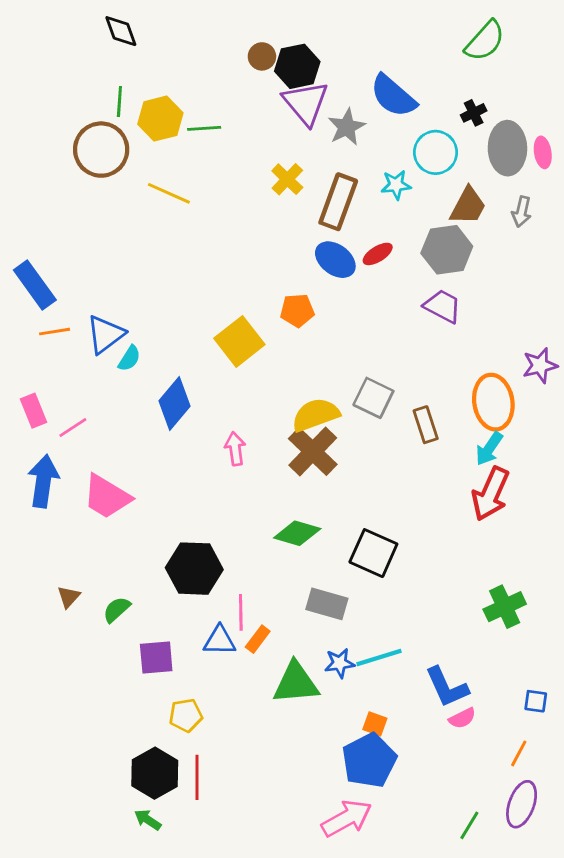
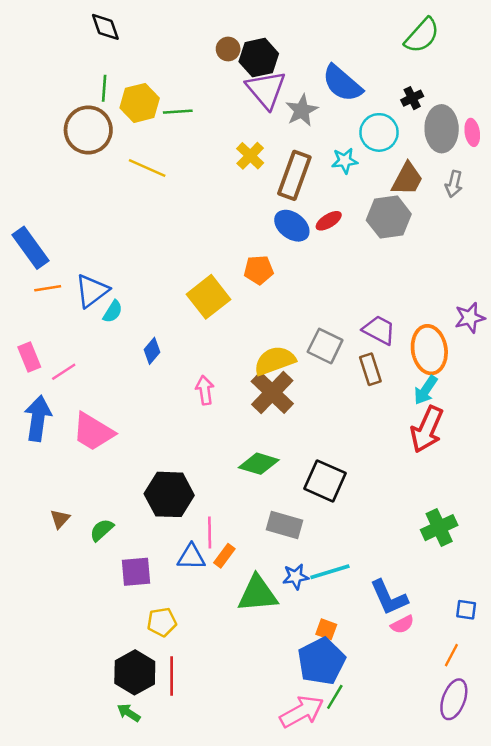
purple trapezoid: (443, 306) -> (379, 330), moved
blue diamond: (174, 404) -> (152, 351), size x0.6
green line: (469, 825) -> (335, 697), moved

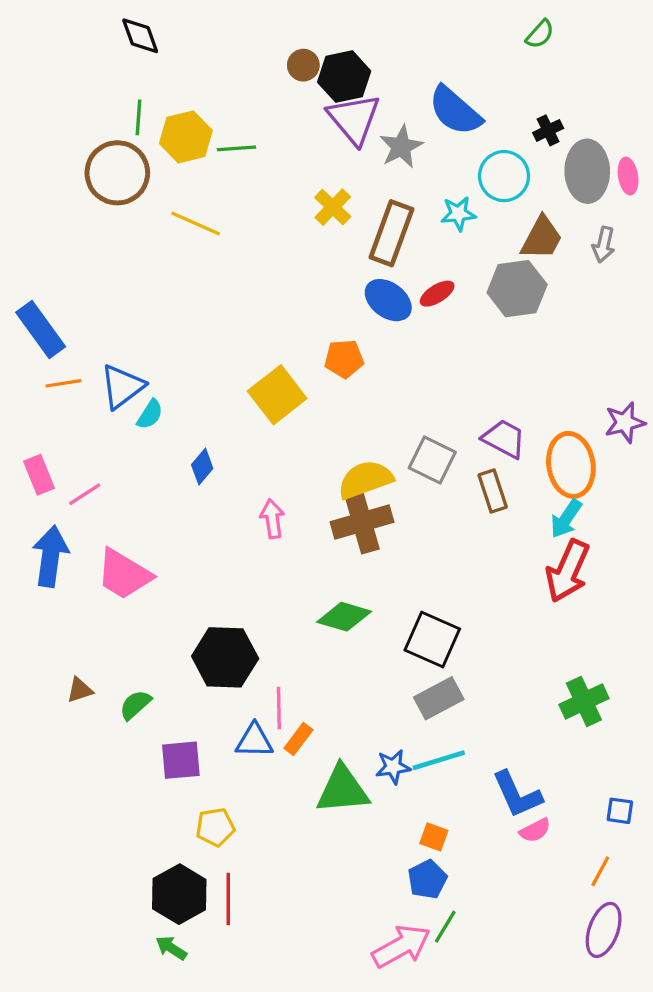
green semicircle: (422, 36) -> (540, 34), moved, size x0.6
brown cross: (272, 393) -> (362, 522), turned 30
brown triangle: (60, 519) -> (80, 690), turned 30
gray rectangle: (285, 525) -> (439, 698), moved, turned -44
blue pentagon: (321, 661) -> (427, 879), size x0.6

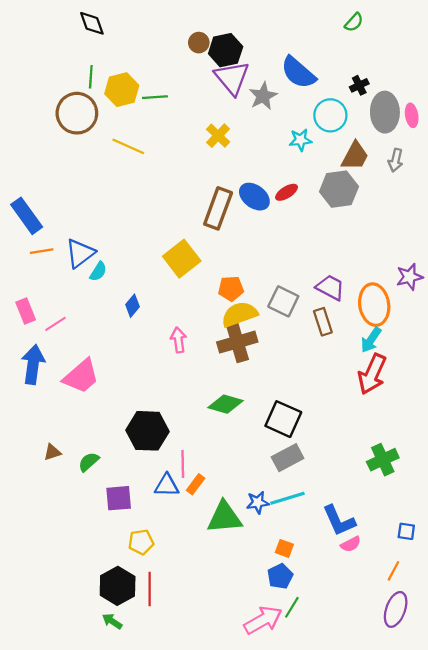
brown rectangle: (391, 233) -> (218, 208), moved
orange pentagon: (344, 359) -> (231, 289), moved
pink trapezoid: (124, 574) -> (81, 376), turned -72

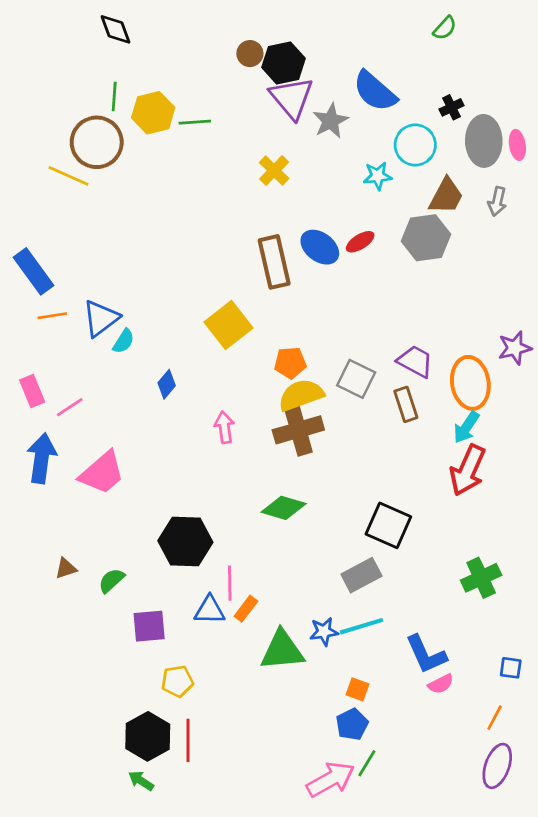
yellow line: (128, 146) -> (68, 176), moved
brown rectangle: (218, 208) -> (274, 262), turned -33
black square: (283, 419) -> (388, 525), moved

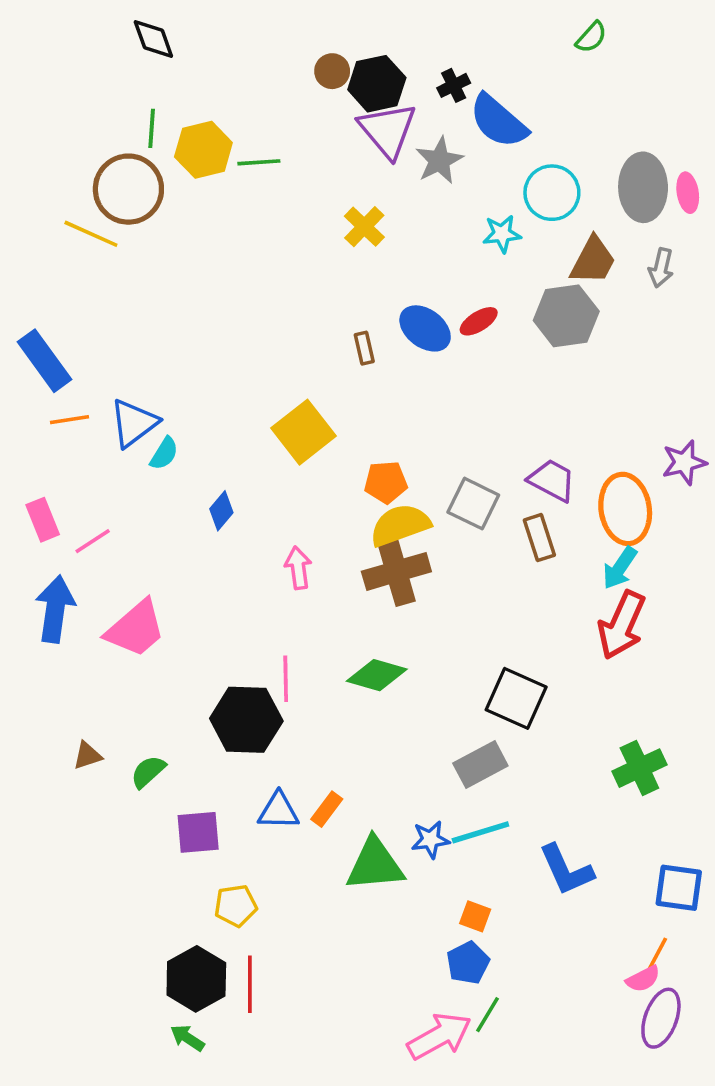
black cross: (452, 107) -> (454, 85), moved
brown rectangle: (274, 262) -> (364, 348), size x0.5
pink line: (230, 583) -> (286, 679), moved
blue square: (511, 668) -> (679, 888), size x1.6
pink semicircle: (441, 684) -> (643, 979), moved

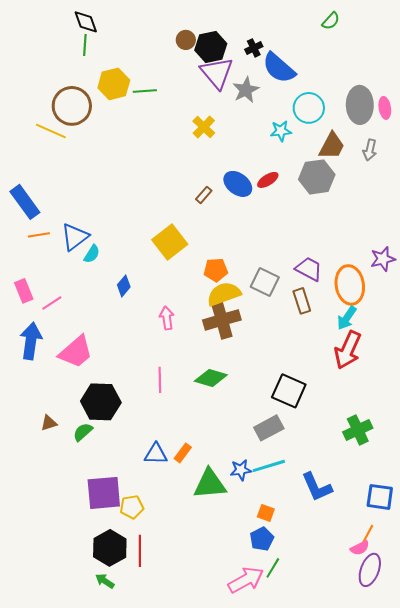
green line: (152, 128) -> (85, 45), moved
brown rectangle: (364, 348) -> (204, 195), turned 54
black hexagon: (246, 720) -> (101, 402), moved
purple square: (198, 832) -> (104, 493), moved, size x1.4

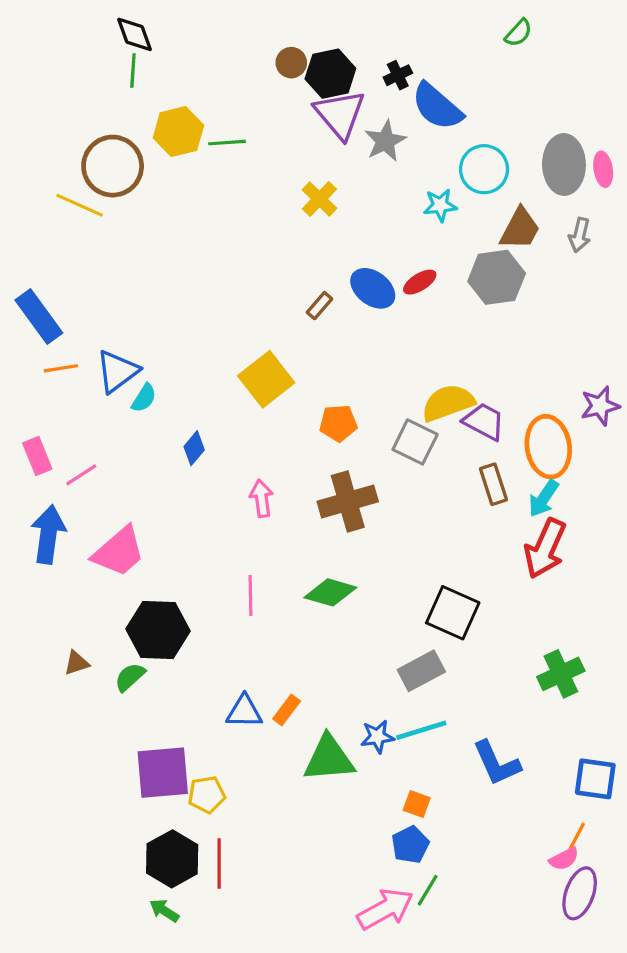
yellow semicircle: (224, 294) -> (448, 403), moved
brown rectangle: (302, 301) -> (493, 484), moved

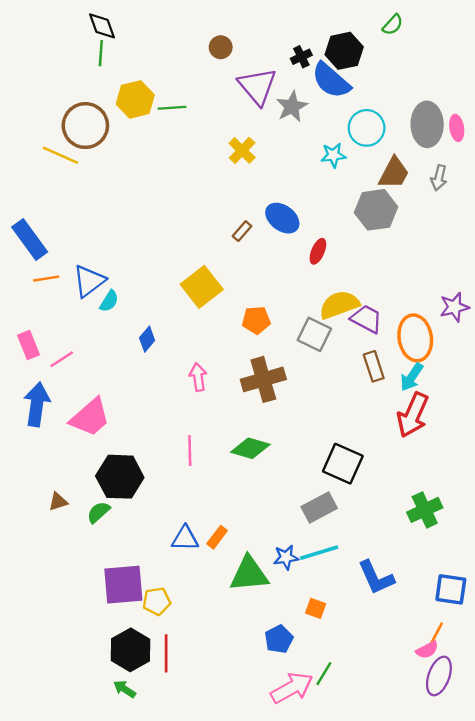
black hexagon: (330, 74) -> (344, 51), moved
red ellipse: (420, 282) -> (318, 251), moved, turned -35
blue pentagon: (410, 845) -> (279, 639), moved

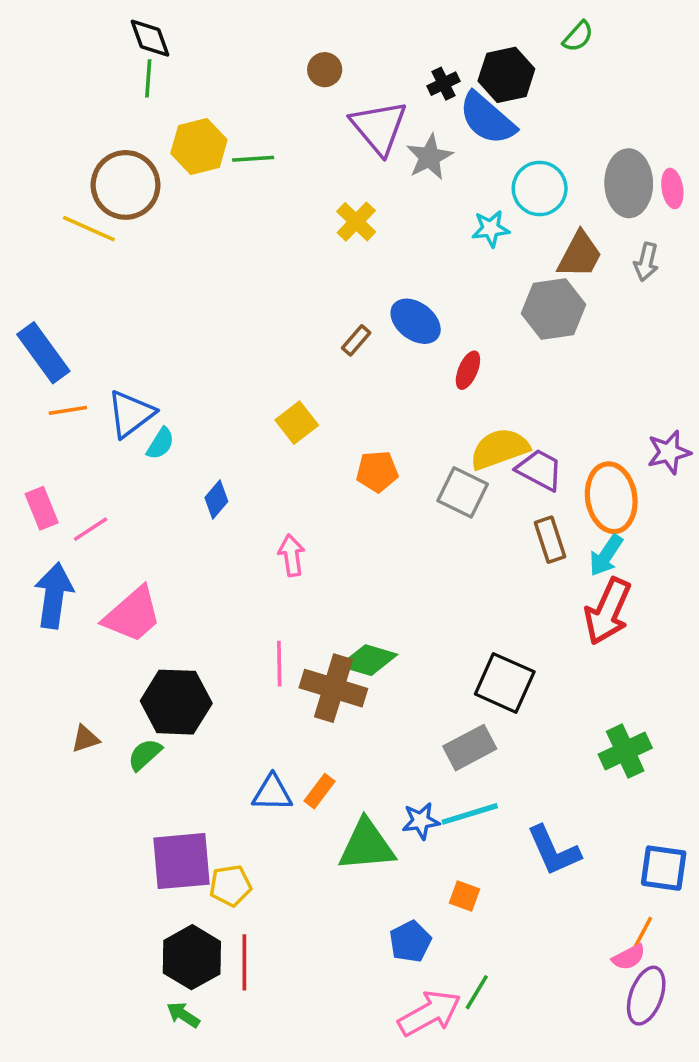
yellow square: (202, 287) -> (297, 423), size x0.7
brown cross: (263, 379) -> (333, 688), moved, turned 33

